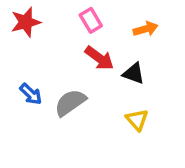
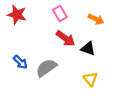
red star: (26, 22) -> (17, 15), turned 30
orange arrow: (146, 29) -> (96, 19), turned 42

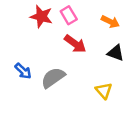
red star: (17, 15) -> (41, 16), moved
black triangle: (88, 49) -> (116, 53), moved

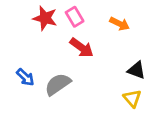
black triangle: (116, 53) -> (136, 70), moved
yellow triangle: (104, 91) -> (132, 98), moved

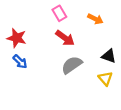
red star: (45, 18) -> (17, 38), moved
gray semicircle: (58, 84) -> (72, 65), moved

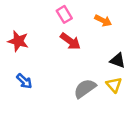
blue arrow: (20, 62) -> (24, 81), moved
gray semicircle: (72, 65) -> (85, 88), moved

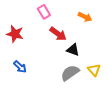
pink rectangle: (64, 14) -> (44, 12), moved
black triangle: (118, 61) -> (73, 50), moved

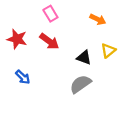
red arrow: (58, 34) -> (49, 41), moved
yellow triangle: (94, 70) -> (108, 51), moved, turned 32

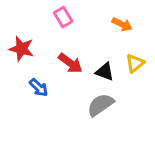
red arrow: (49, 41) -> (70, 63), moved
blue arrow: (23, 77) -> (39, 88), moved

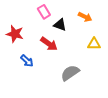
yellow triangle: (135, 63) -> (94, 44), turned 40
black triangle: (105, 72) -> (60, 25), moved

